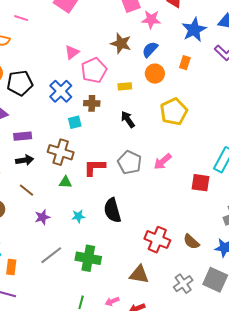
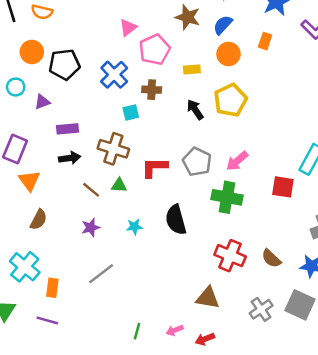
yellow pentagon: (174, 112) -> (230, 100), moved
brown line: (26, 190) -> (91, 190), moved
green cross: (88, 258) -> (227, 197), moved

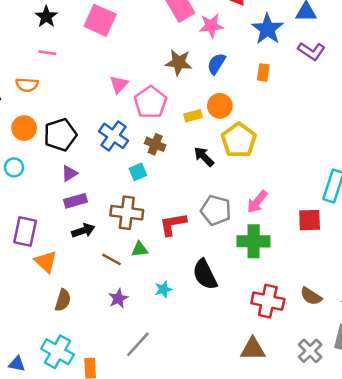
orange circle: (229, 54) -> (220, 106), moved
brown cross: (152, 90) -> (155, 144), turned 30
purple triangle: (42, 102) -> (69, 173), moved

